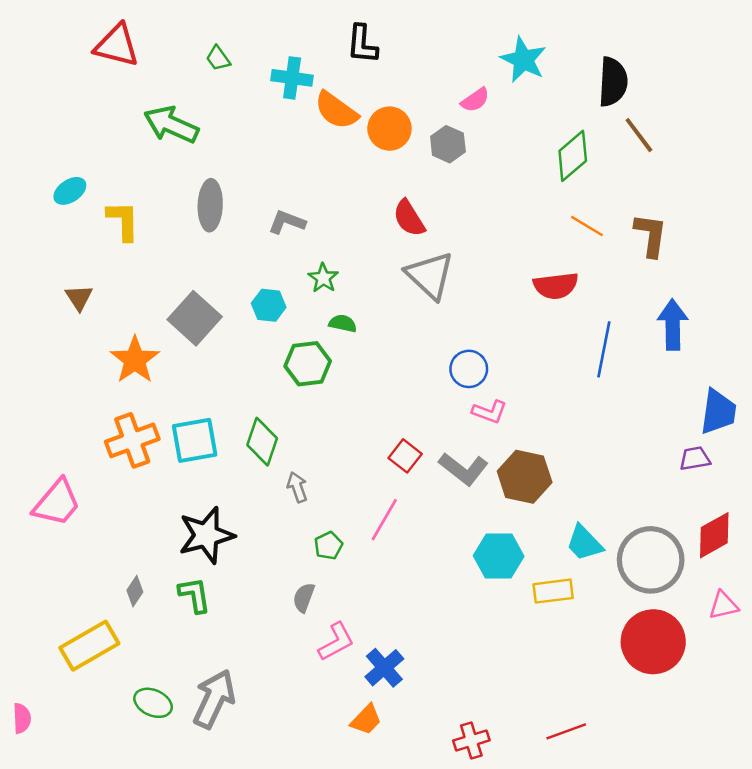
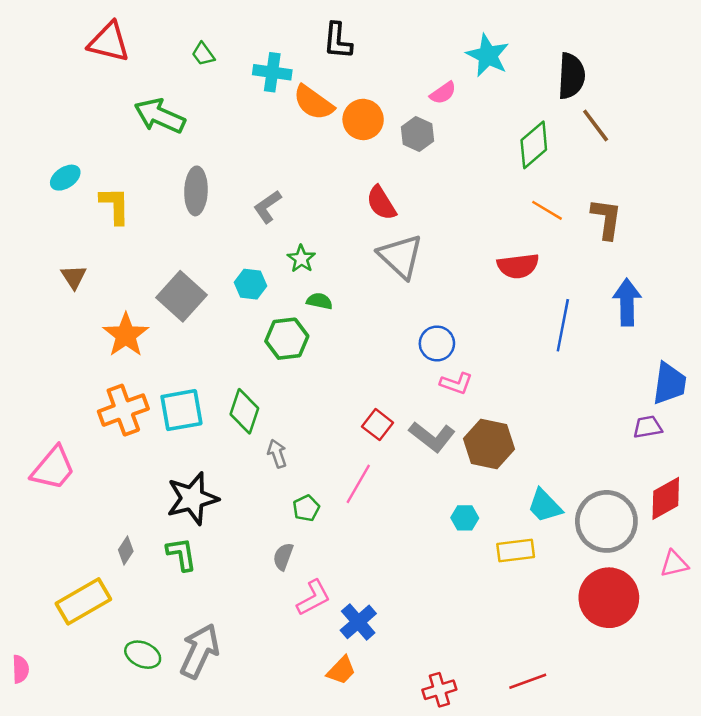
gray L-shape: (287, 222) -> (267, 207), turned -56
cyan hexagon: (499, 556) -> (465, 518), size x0.6

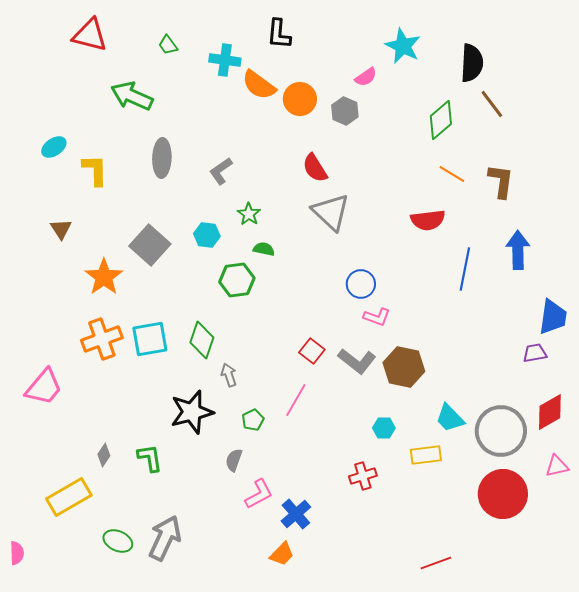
black star: (192, 498) -> (192, 412), moved
red cross: (439, 690) -> (363, 476), moved

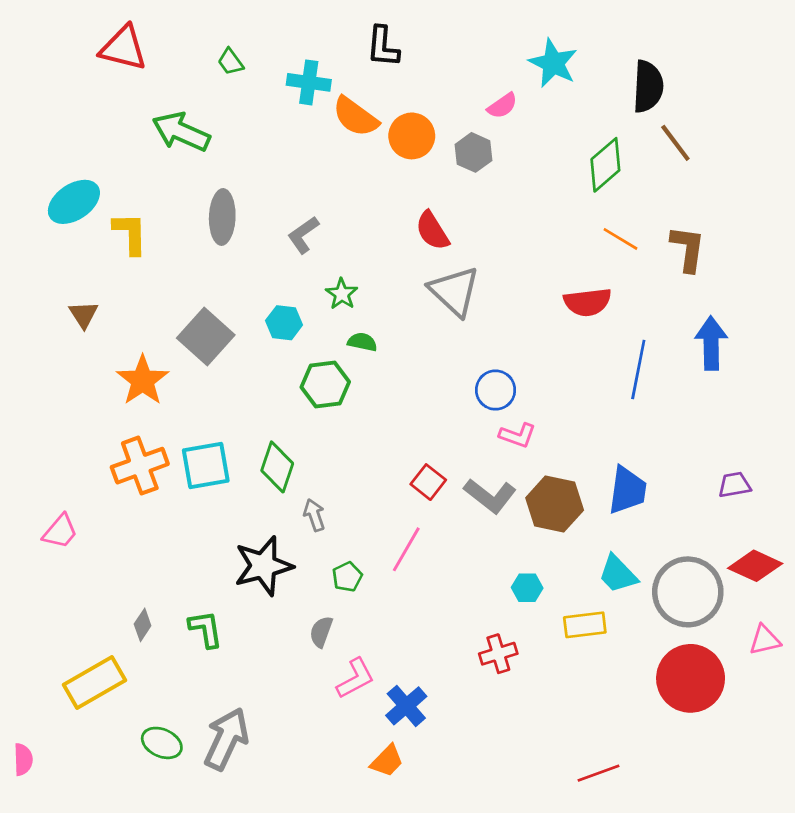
cyan ellipse: (54, 147) -> (74, 202), size x1.5
blue trapezoid: (553, 317) -> (627, 490), moved
pink trapezoid: (44, 387) -> (60, 531), size x0.7
red diamond: (550, 412) -> (755, 566), turned 54

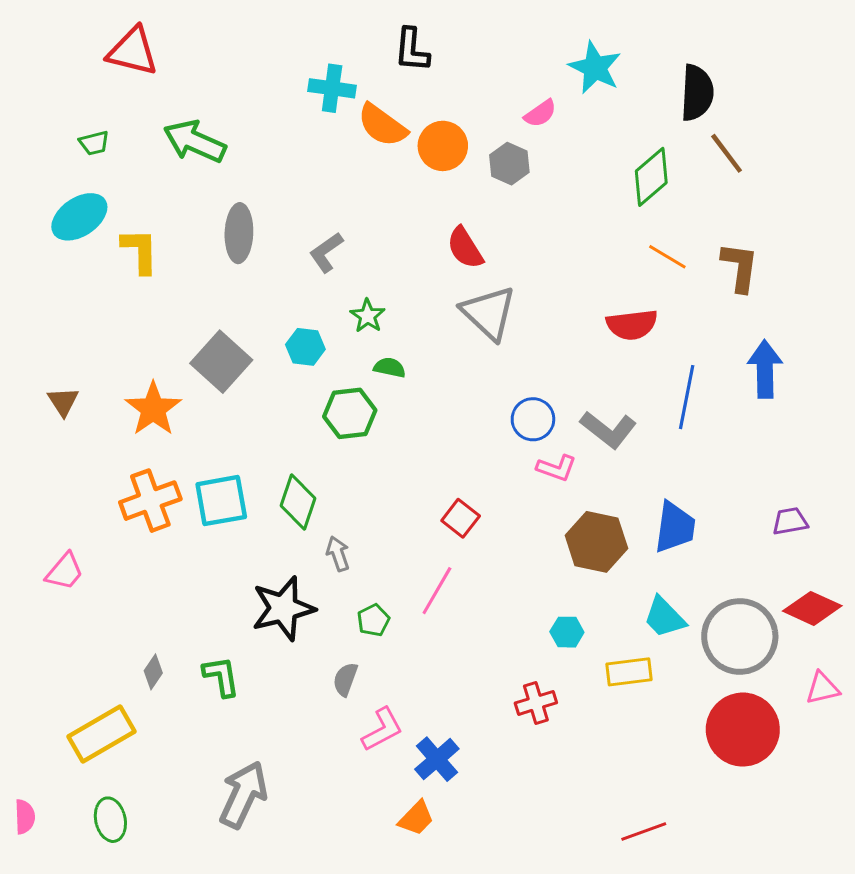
green trapezoid: (230, 62) -> (94, 143), moved, turned -68
brown triangle: (84, 314) -> (63, 402), moved
gray L-shape: (490, 496) -> (608, 430), moved
green ellipse: (162, 743) -> (110, 820), moved, turned 54

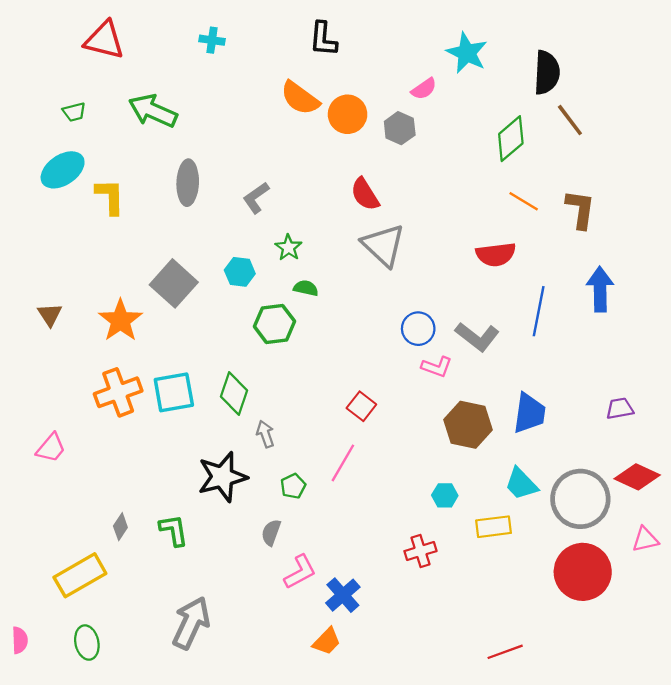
cyan cross: (332, 88) -> (212, 40), moved, size x0.7

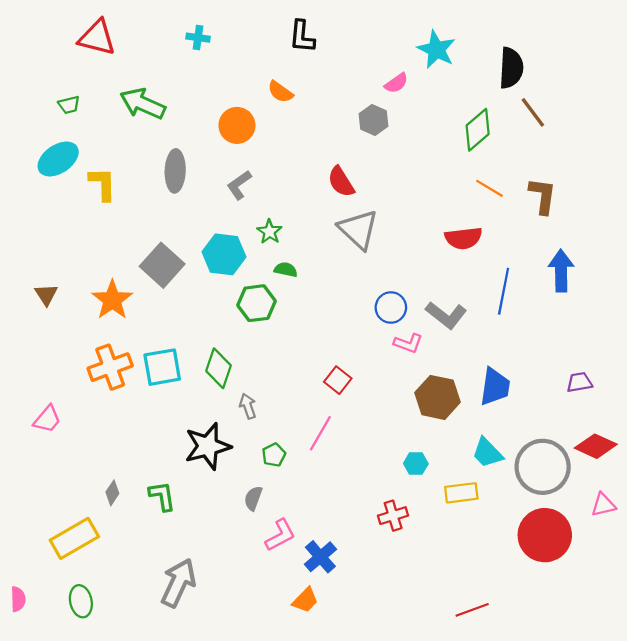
orange semicircle: (300, 98) -> (280, 92), size x0.7
orange circle: (348, 114) -> (237, 125), moved
cyan hexagon: (240, 272) -> (224, 254), size x1.5

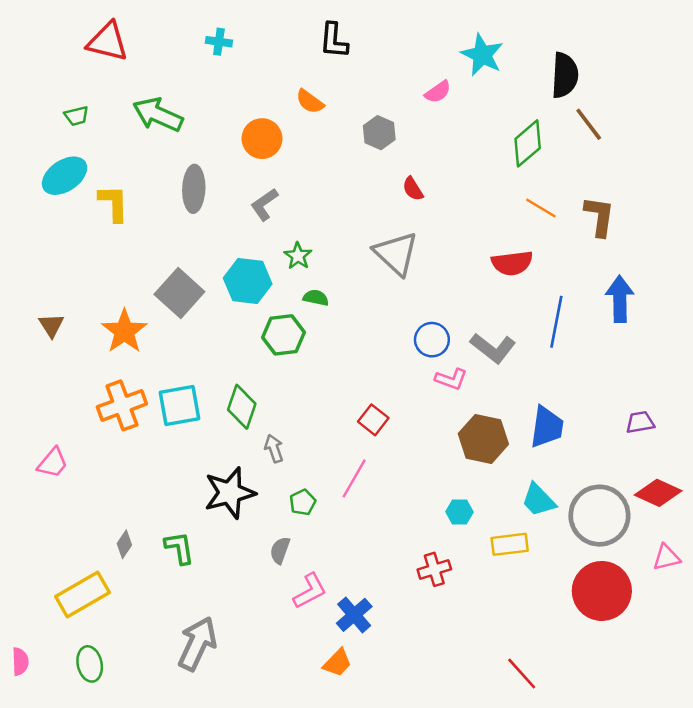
gray hexagon: (374, 120) -> (379, 133), moved
red semicircle: (341, 182) -> (413, 189), moved, size x0.7
red line: (472, 610) -> (522, 674), turned 68

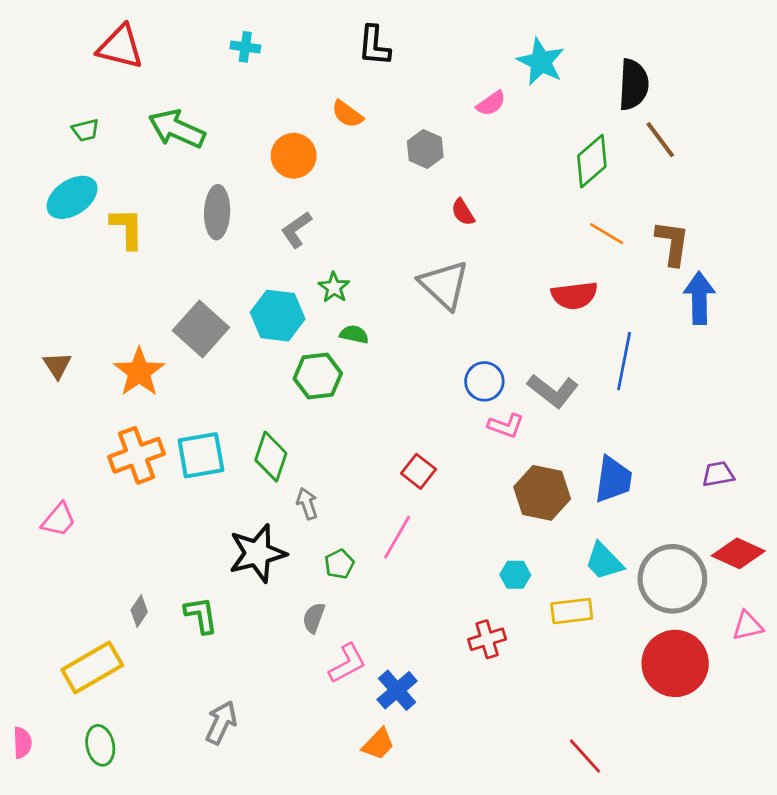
blue arrow: (620, 299) -> (699, 298), moved
gray arrow: (197, 644) -> (221, 723), size x0.7

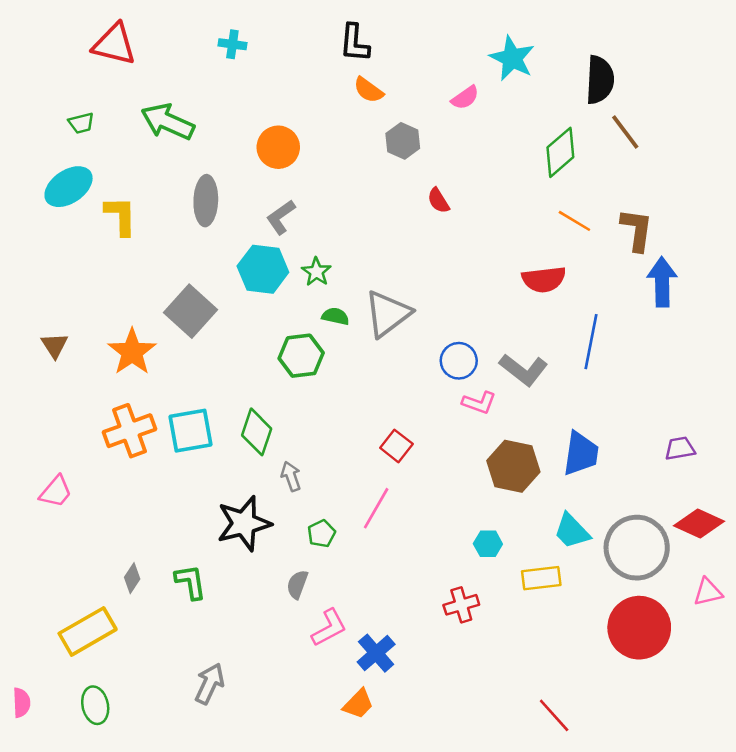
orange semicircle: (347, 114) -> (368, 90), moved
gray triangle: (444, 285) -> (388, 314), moved, turned 40
cyan hexagon: (278, 316) -> (263, 269), moved

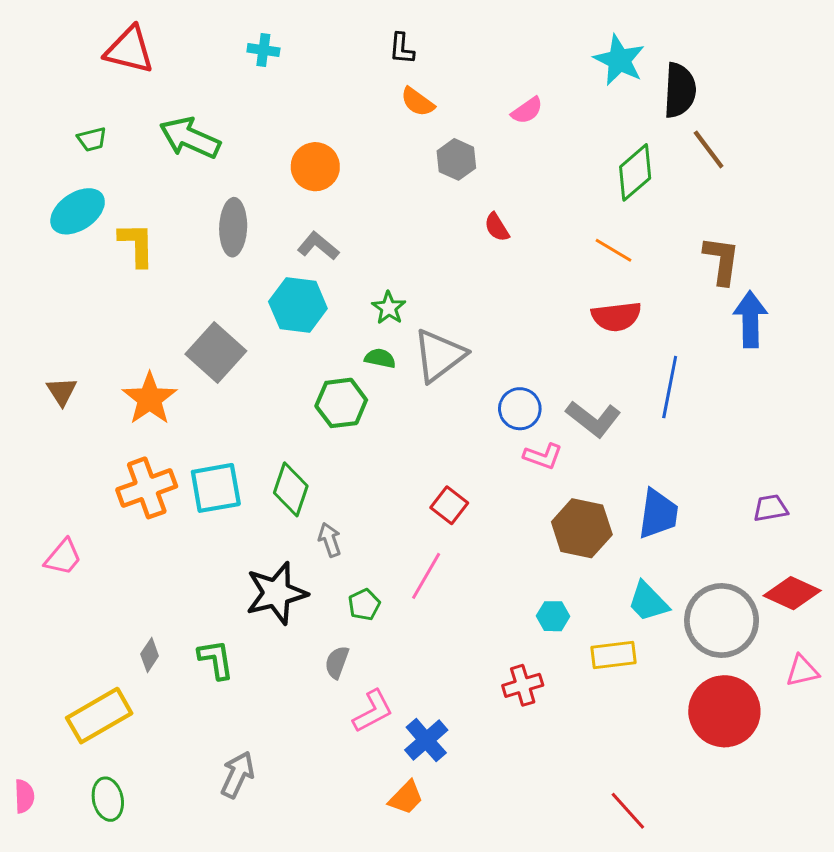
black L-shape: (355, 43) -> (402, 49), size x0.7
cyan star: (512, 58) -> (619, 60), moved
gray L-shape: (281, 217) -> (318, 246), turned 75
orange line: (574, 221) -> (613, 250), moved
green star: (316, 272) -> (389, 308), moved

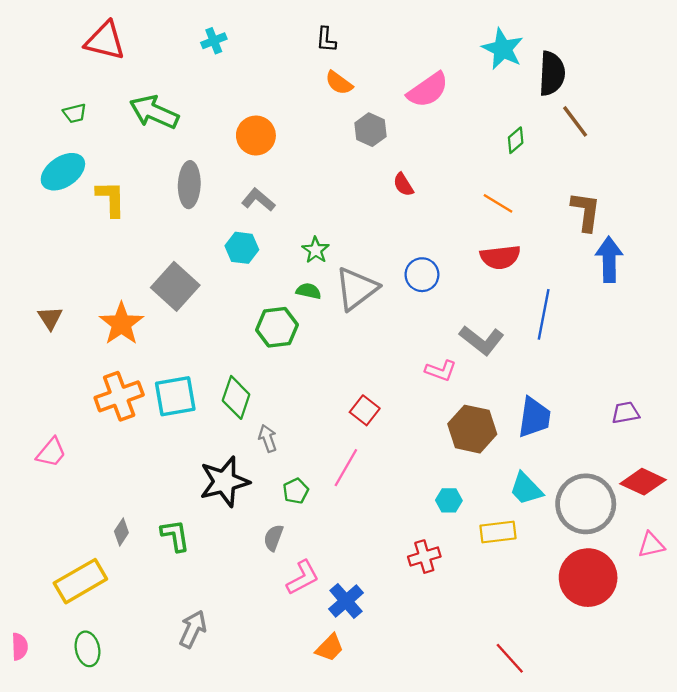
cyan cross: (263, 50) -> (214, 41), turned -30
pink semicircle: (527, 110) -> (428, 90), size x1.6
green diamond: (635, 172) -> (516, 140), size x0.6
cyan hexagon: (298, 305) -> (242, 248), size x0.7
blue circle: (520, 409) -> (422, 275), moved

